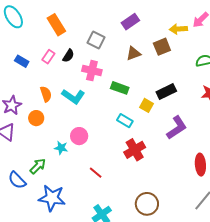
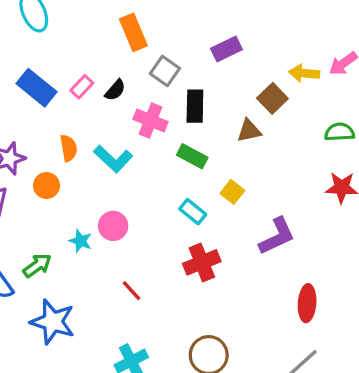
orange rectangle: (56, 25) -> (133, 32), moved
brown square: (162, 47) -> (272, 98), turned -30
brown triangle: (133, 53) -> (249, 131), moved
blue rectangle: (22, 61) -> (36, 88), size x1.6
black rectangle: (166, 91) -> (195, 106), moved, turned -72

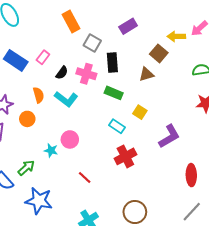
black semicircle: (115, 90) -> (62, 73), moved

